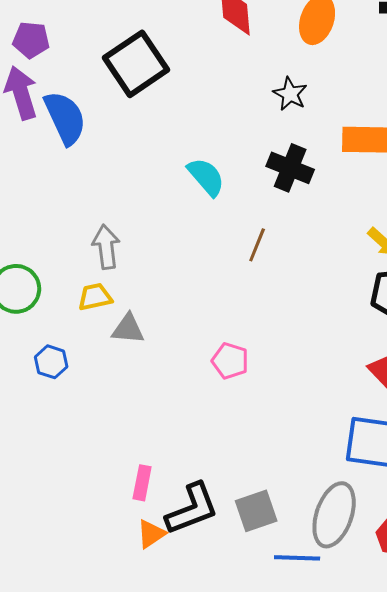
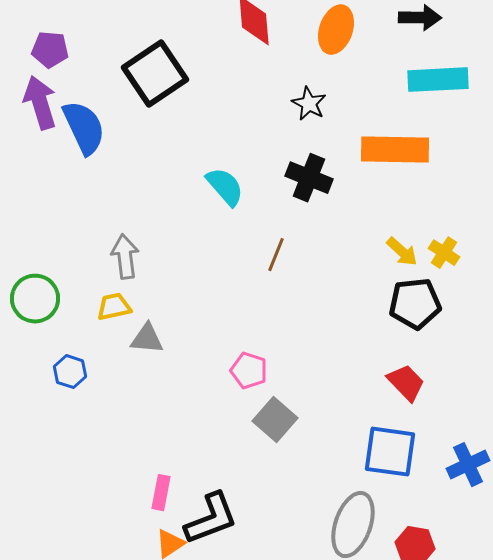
gray square: (256, 511) -> (275, 420), moved, turned -30

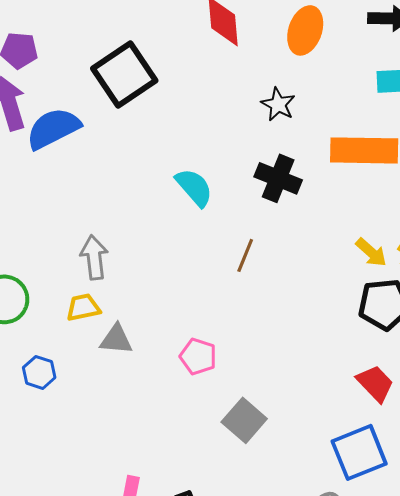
blue semicircle: (84, 128) -> (53, 128), turned -92
pink pentagon: (249, 371) -> (198, 356), moved
blue square: (390, 452) -> (359, 452), turned -30

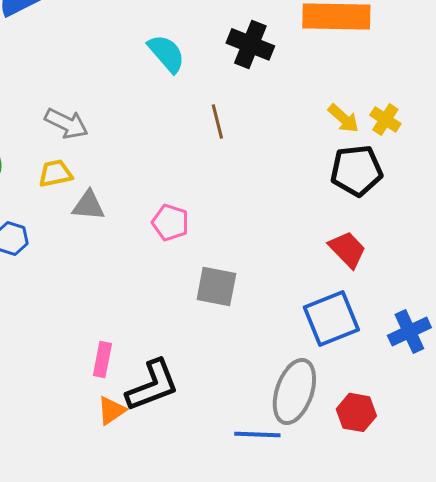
brown line: (245, 255) -> (217, 121), turned -36
gray arrow: (94, 257) -> (66, 123), turned 123
gray square: (244, 420) -> (216, 286), turned -30

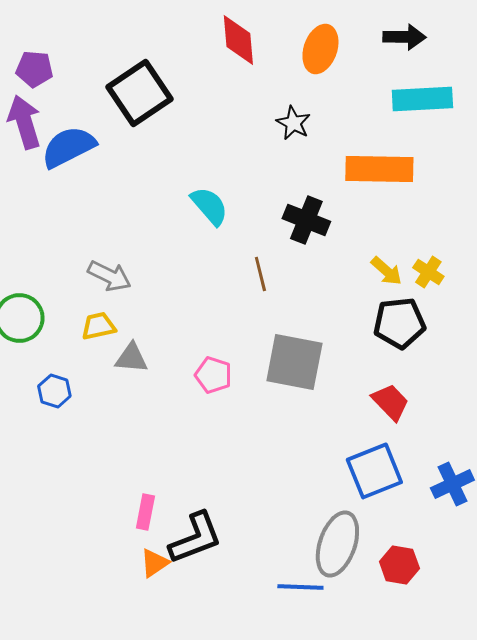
black cross: (250, 44) -> (306, 220), moved
gray square: (216, 286) -> (294, 362), moved, size x1.4

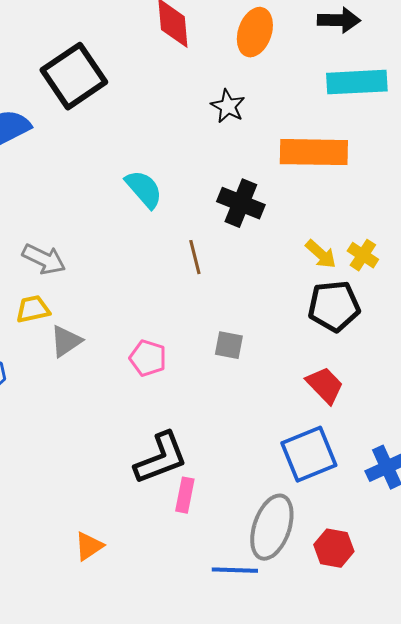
gray triangle: (131, 358) -> (66, 341), turned -39
gray square: (294, 362) -> (229, 345), size x0.5
pink rectangle: (145, 512) -> (185, 495), moved
black L-shape: (195, 538) -> (161, 458), moved

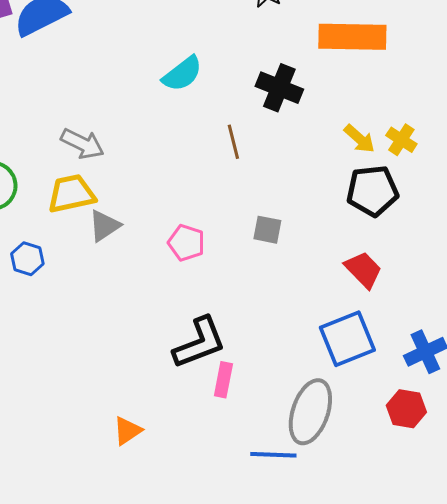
cyan semicircle: (144, 189) -> (182, 74), turned 93
yellow trapezoid: (33, 309) -> (71, 194), size x1.4
red hexagon: (334, 548) -> (406, 409), moved

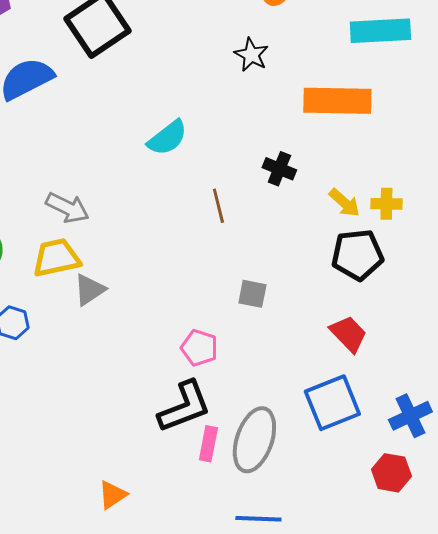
black cross: (279, 88) -> (279, 169), moved, size x0.7
yellow cross: (401, 140) -> (386, 204), turned -32
pink pentagon: (186, 243) -> (199, 348), moved
gray ellipse: (310, 412) -> (254, 440), moved

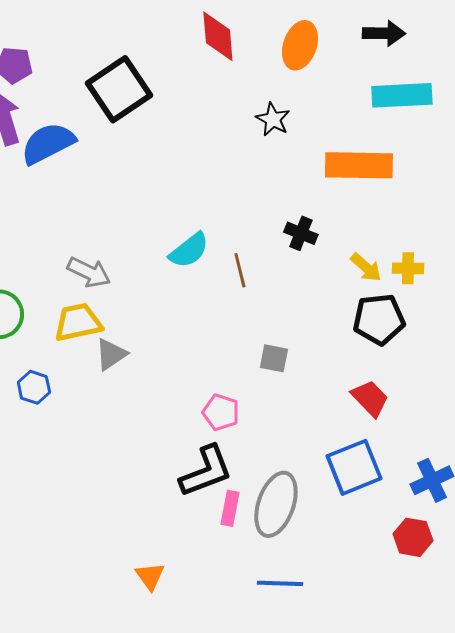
cyan semicircle: (167, 138) -> (189, 250), moved
orange triangle: (112, 495) -> (150, 576), moved, turned -32

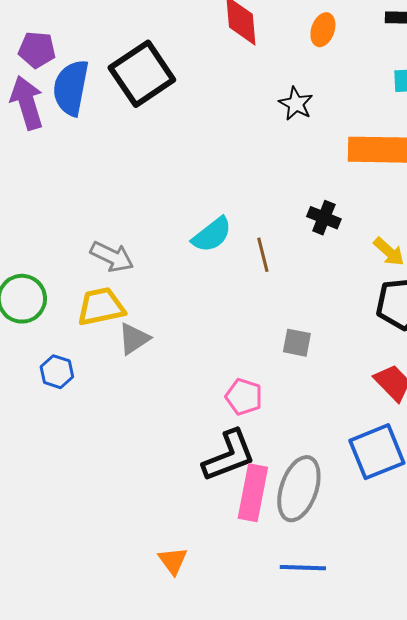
orange ellipse: (300, 45) -> (323, 30), size x0.7
blue semicircle: (48, 143) -> (71, 88), moved, turned -52
pink rectangle: (230, 508) -> (253, 493), size x1.6

